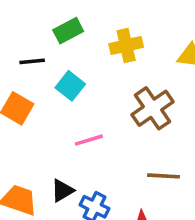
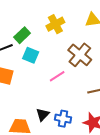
green rectangle: (68, 31) -> (22, 35), moved
pink line: (89, 140) -> (57, 76), moved

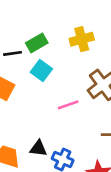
black triangle: (43, 115) -> (38, 148), turned 40

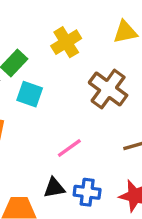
pink line: (68, 105) -> (69, 148), moved

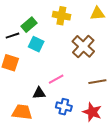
yellow cross: (66, 42) -> (61, 16), turned 36
black triangle: (54, 188) -> (39, 93), moved

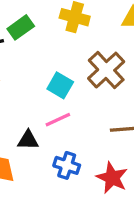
cyan square: (36, 44) -> (60, 85), moved

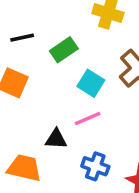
green rectangle: (21, 27) -> (64, 50), moved

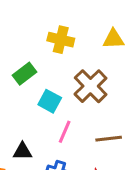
pink line: (88, 119) -> (65, 132), moved, turned -40

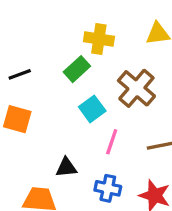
green rectangle: (25, 74) -> (77, 69), moved
cyan square: (50, 101) -> (92, 109), turned 30

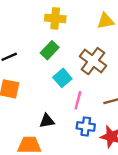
yellow cross: (99, 39) -> (55, 18), moved
blue cross: (108, 188) -> (86, 126), moved

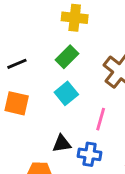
cyan square: (62, 78) -> (66, 93), moved
blue cross: (86, 126) -> (90, 154), moved

